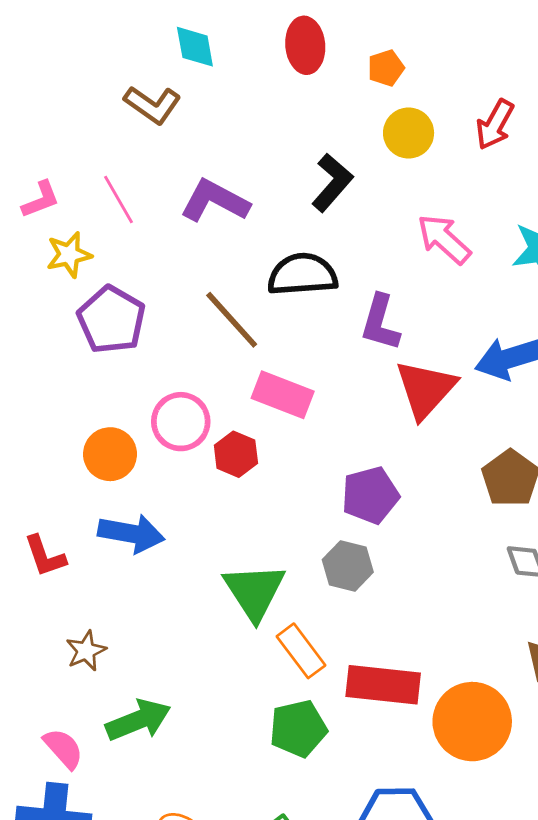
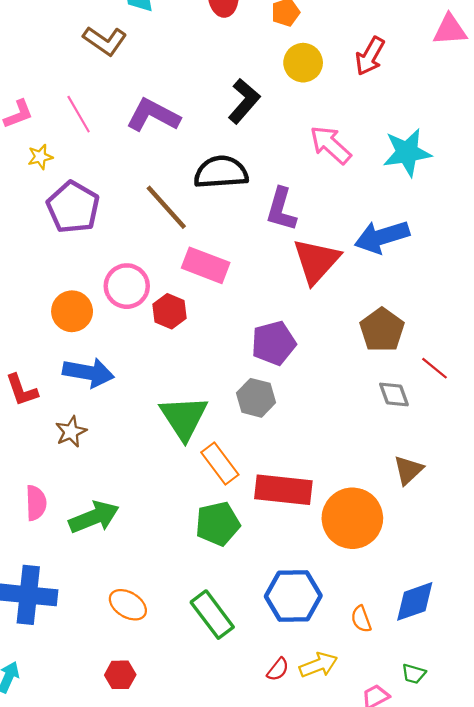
yellow star: (69, 255) -> (40, 157), size x0.7
brown star: (86, 651) -> (71, 432), moved
pink semicircle: (63, 748) -> (36, 503), moved, turned 40

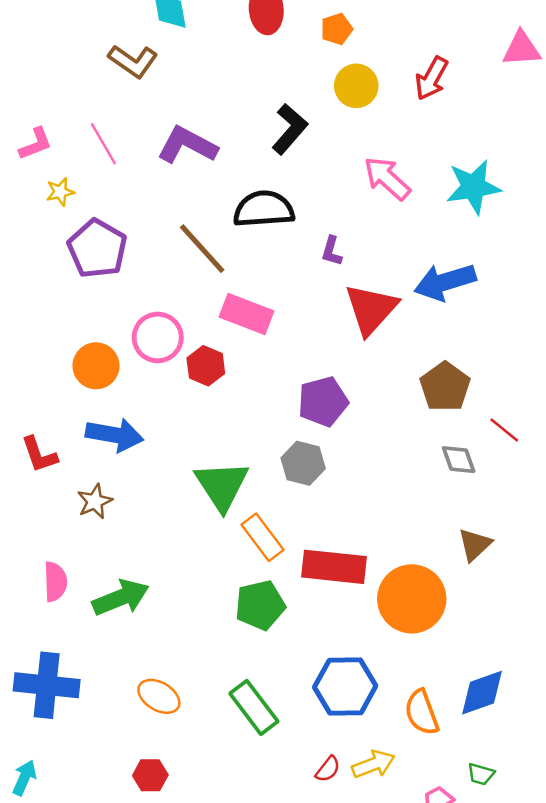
purple L-shape: (281, 209) -> (332, 251), size x0.6
orange semicircle: (361, 619) -> (422, 712), size x1.5

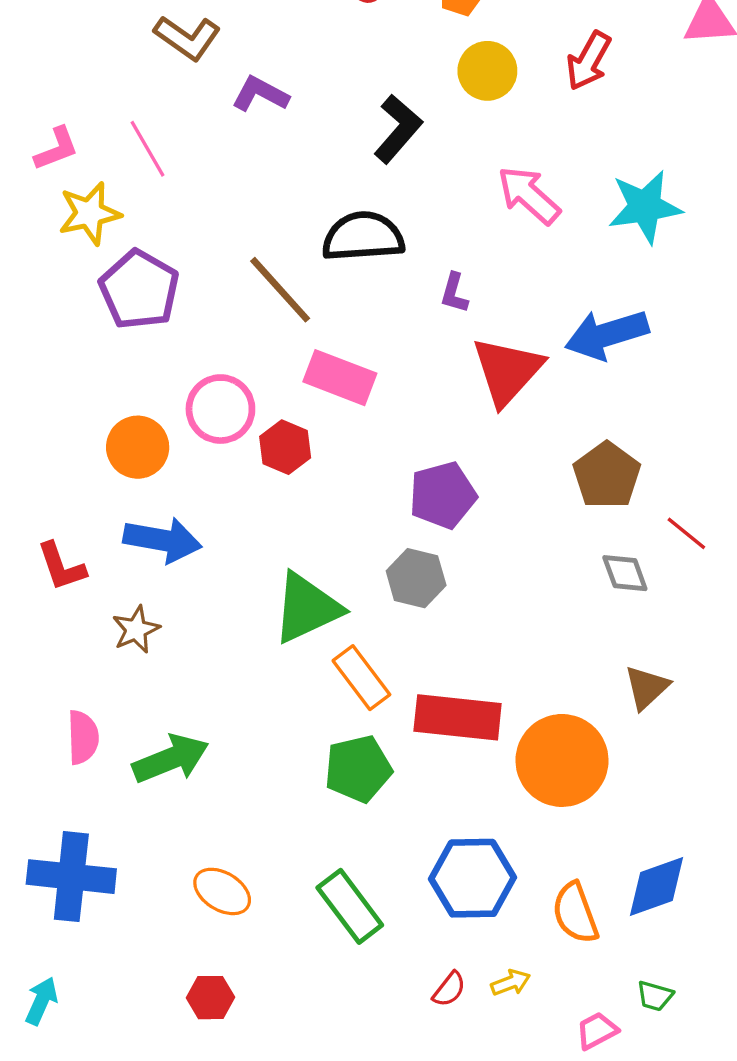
purple L-shape: (187, 145) -> (260, 94), moved, size x0.7
yellow star: (60, 192) -> (90, 213), size x1.6
green triangle: (222, 485) -> (307, 608), turned 38
yellow arrow: (374, 764) -> (511, 983), size x0.7

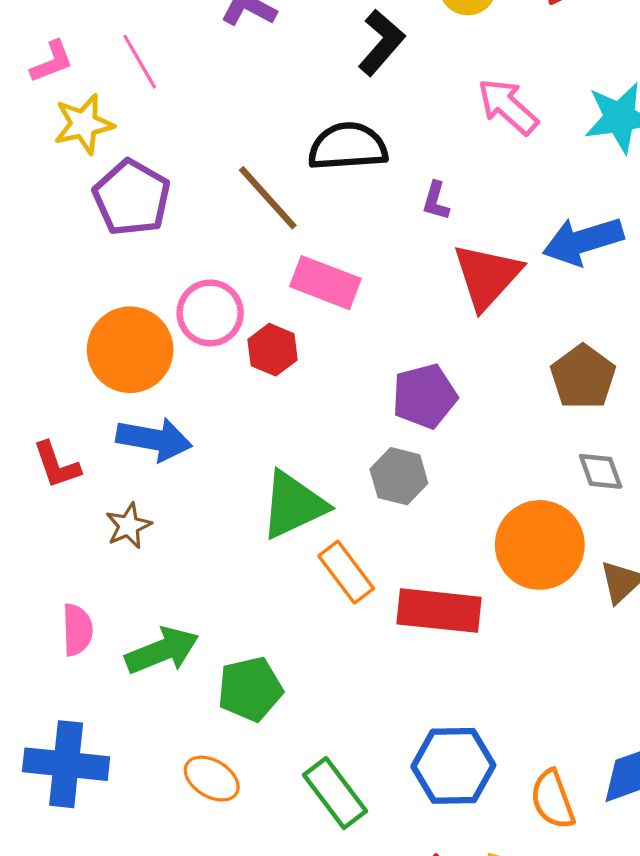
orange circle: (138, 447) -> (130, 350), size x1.4
orange circle: (562, 760) -> (540, 545), moved
green pentagon: (358, 769) -> (250, 689), moved

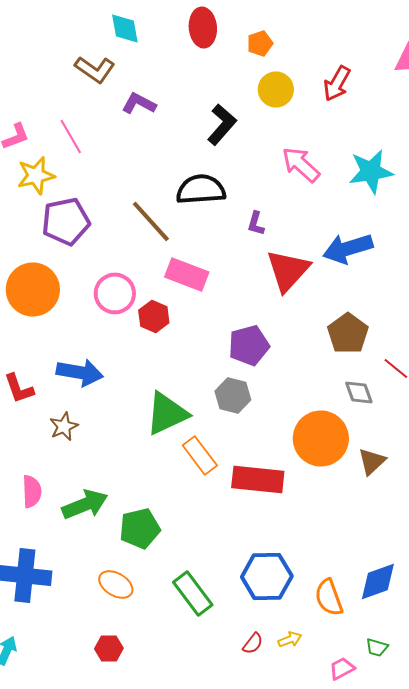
purple pentagon: (132, 198) -> (66, 221), turned 30
orange circle: (130, 350) -> (33, 289), moved

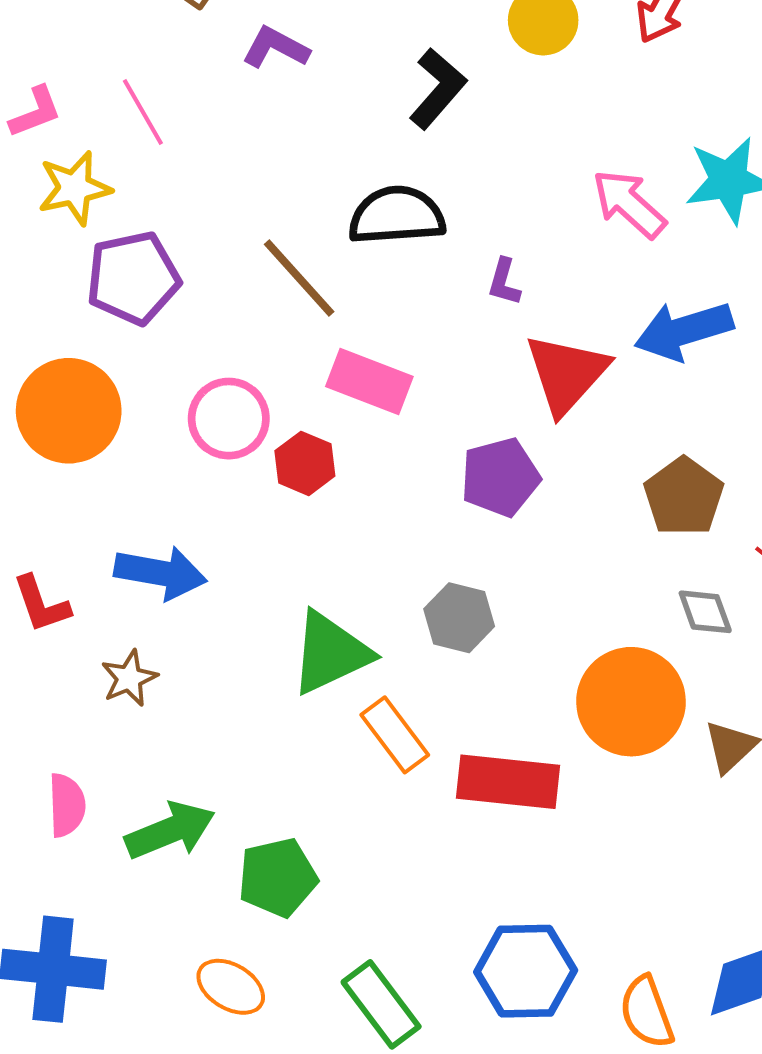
pink arrow: (301, 164) -> (629, 204), moved
purple pentagon: (249, 345) -> (500, 477), moved

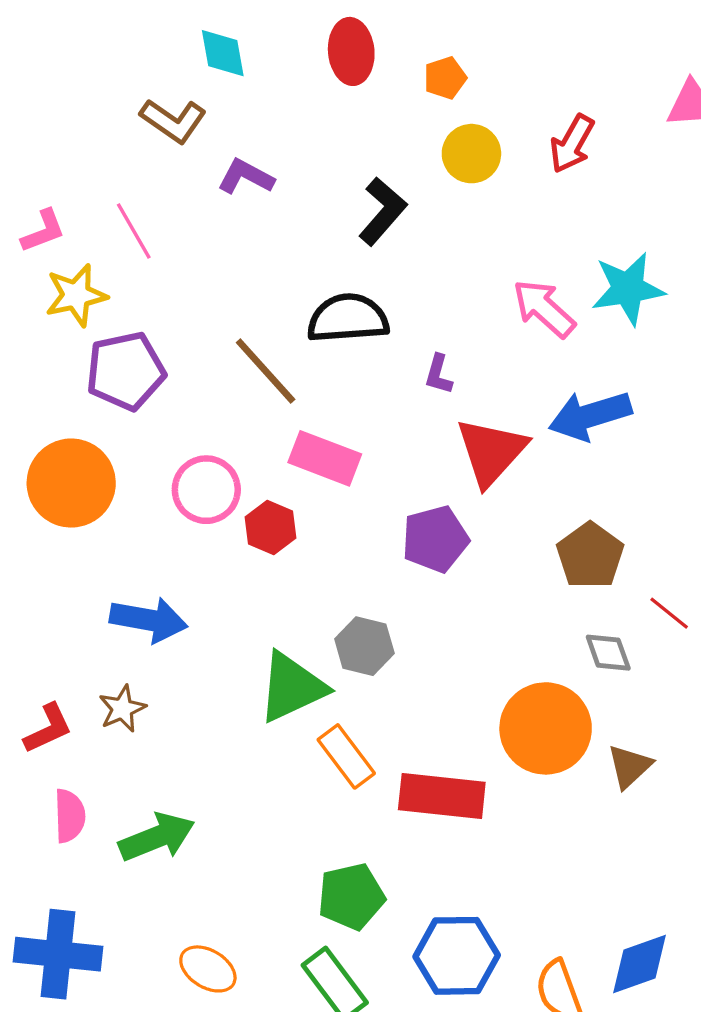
red L-shape: (41, 604) -> (48, 728), moved, turned -96
gray hexagon: (459, 618) -> (364, 646), moved
green pentagon: (278, 877) -> (351, 896), moved

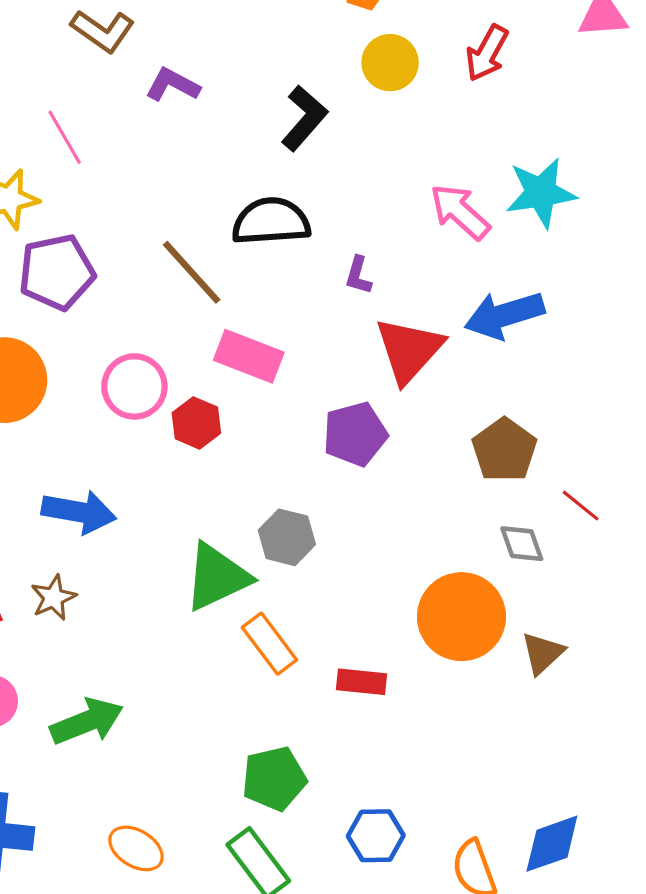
red rectangle: (442, 796) -> (361, 682), size x0.6
blue hexagon: (457, 956) -> (376, 836), size x0.7

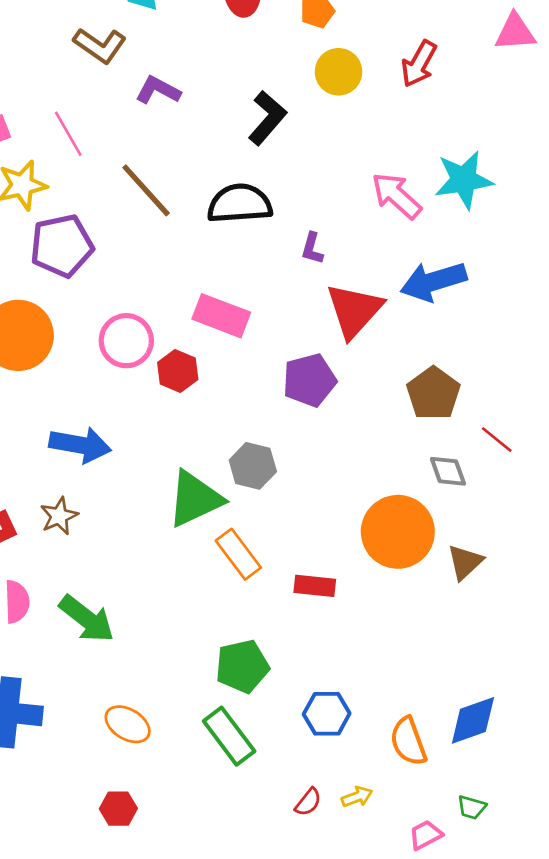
brown line: (192, 272) -> (146, 190), moved
green arrow: (87, 721) -> (87, 619), turned 60

